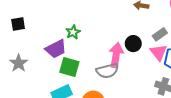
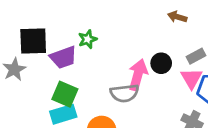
black square: (18, 24) -> (33, 41), moved, size x1.6
green square: (69, 67) -> (65, 94), moved

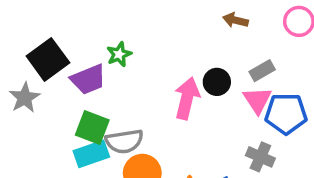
black square: (33, 41) -> (48, 59), turned -32
gray semicircle: (124, 93) -> (124, 141), moved

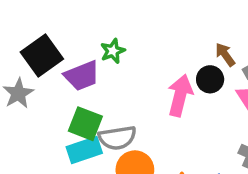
brown arrow: (235, 20) -> (225, 55), moved, turned 40

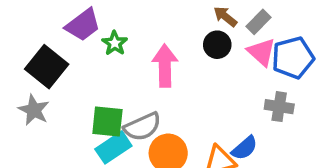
purple trapezoid: (82, 76) -> (83, 25), moved
pink arrow: (180, 95) -> (165, 66), moved

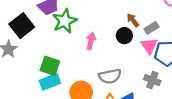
green star: (115, 43) -> (65, 21), size x1.6
pink arrow: (165, 66) -> (91, 41), size x0.7
gray semicircle: (142, 127) -> (110, 76), moved

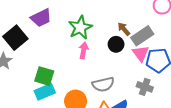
green star: (65, 21) -> (80, 27), moved
gray rectangle: (152, 28) -> (142, 36), size x1.5

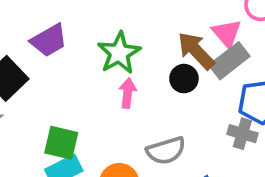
brown arrow: (124, 29) -> (196, 51), size x1.6
pink triangle: (141, 53) -> (227, 33), moved
gray cross: (145, 87) -> (242, 134), moved

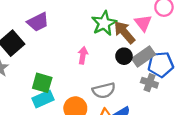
green star: (119, 53) -> (104, 23), moved
gray rectangle: (229, 61) -> (143, 57), moved
black circle: (184, 79) -> (124, 56), moved

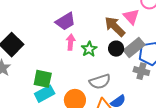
purple trapezoid: (38, 22) -> (65, 21), moved
green star: (104, 23) -> (89, 49), moved, size x0.7
pink arrow: (83, 55) -> (71, 42), moved

